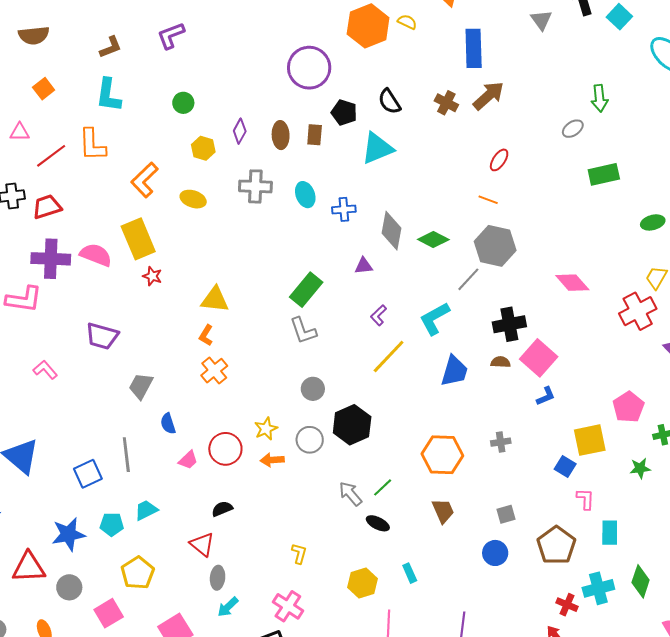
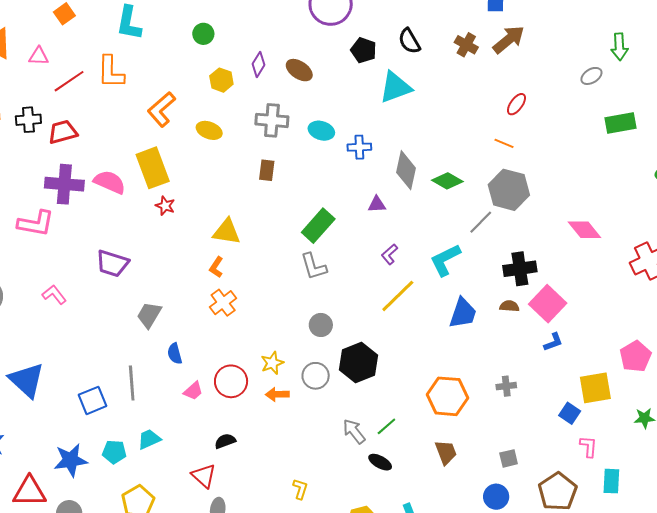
brown ellipse: (281, 135) -> (299, 70), turned -56
brown rectangle: (315, 135) -> (267, 170), moved
cyan ellipse: (305, 195) -> (321, 131), turned -55

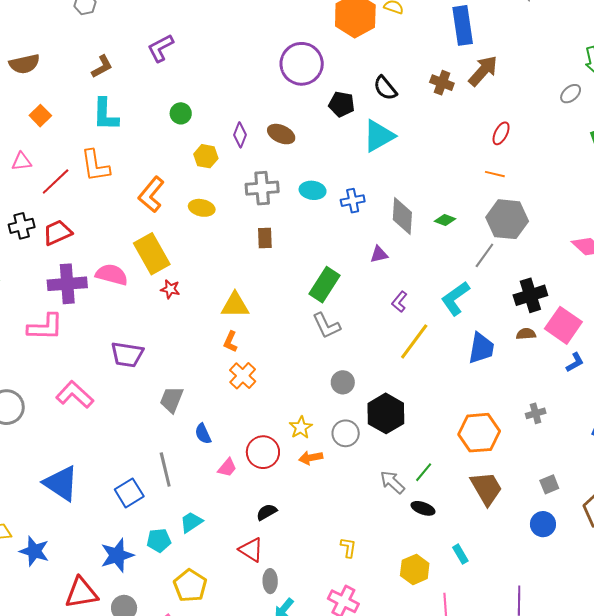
green diamond: (447, 181) -> (445, 220), size x0.7
pink L-shape: (54, 295) -> (75, 395), size x1.5
brown trapezoid: (446, 452) -> (486, 488), size x1.4

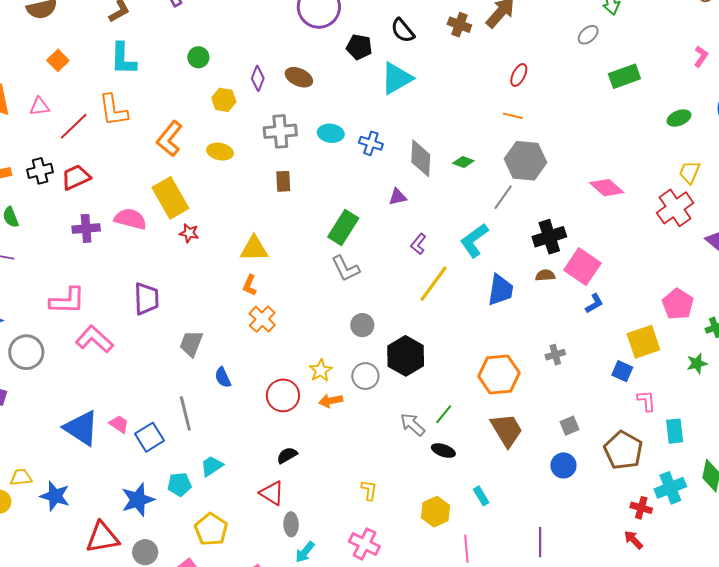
blue cross: (353, 201) -> (371, 143), turned 30
purple cross: (67, 284) -> (86, 228), size x0.7
pink L-shape: (45, 327) -> (67, 301), moved
purple trapezoid: (127, 355) -> (147, 299), turned -100
pink trapezoid: (227, 468) -> (119, 424), moved, turned -95

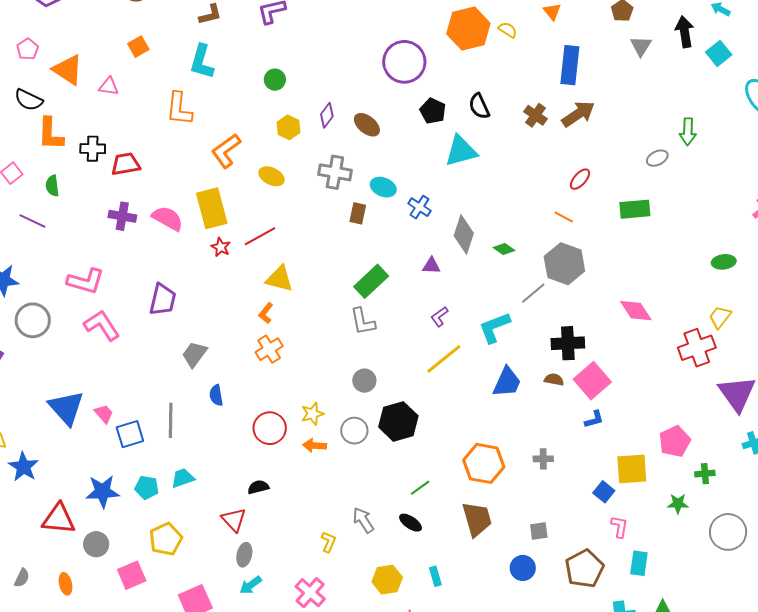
green rectangle: (624, 76) -> (635, 209), moved
red line: (74, 126) -> (260, 236), moved
brown rectangle: (283, 181) -> (358, 213), moved
gray arrow: (413, 424) -> (363, 520), moved

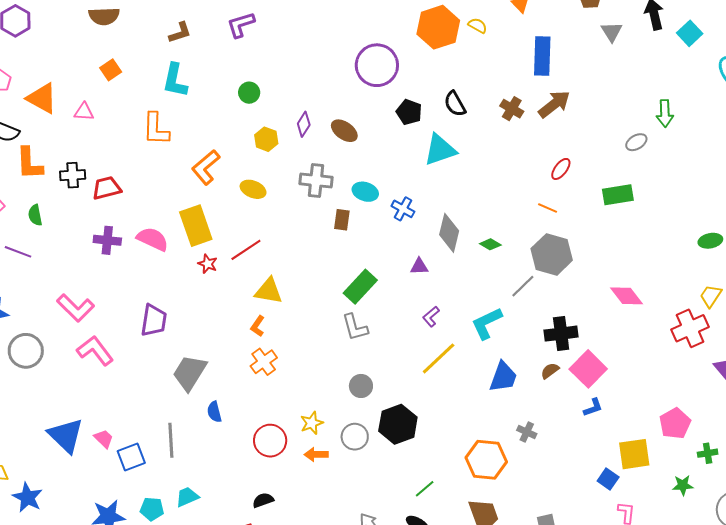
pink L-shape: (86, 281) -> (76, 308), turned 33
gray trapezoid: (194, 354) -> (190, 373), size x1.4
brown semicircle: (554, 380) -> (550, 371), turned -42
gray cross: (543, 459) -> (527, 432), moved, turned 30

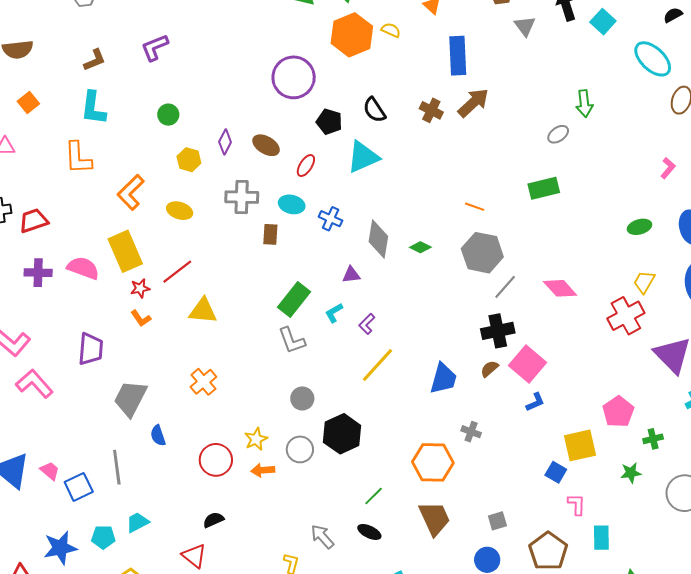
red ellipse: (561, 169) -> (306, 166), moved
red star: (208, 264) -> (140, 288), turned -30
gray line: (523, 286) -> (505, 287), moved
cyan L-shape: (487, 323) -> (334, 313), moved, size x0.6
orange L-shape: (258, 326) -> (141, 318), moved, turned -65

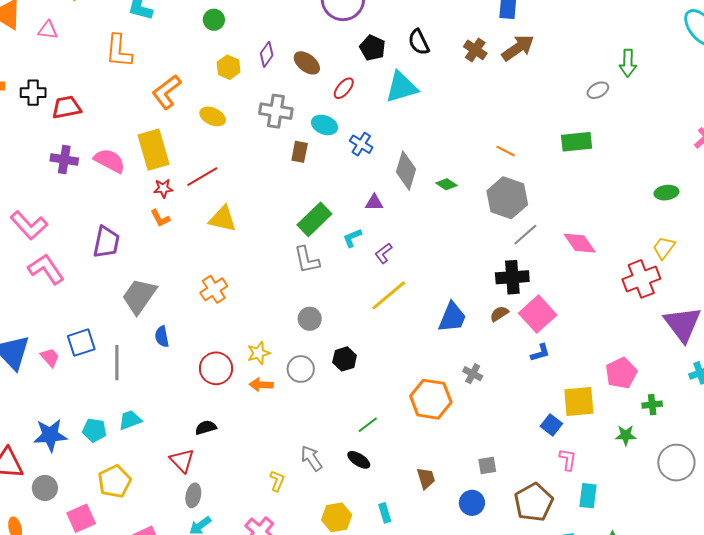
black hexagon: (342, 434) -> (345, 359), size x0.6
blue square: (79, 487) -> (81, 343), moved
brown trapezoid: (434, 518) -> (426, 478), moved, size x0.6

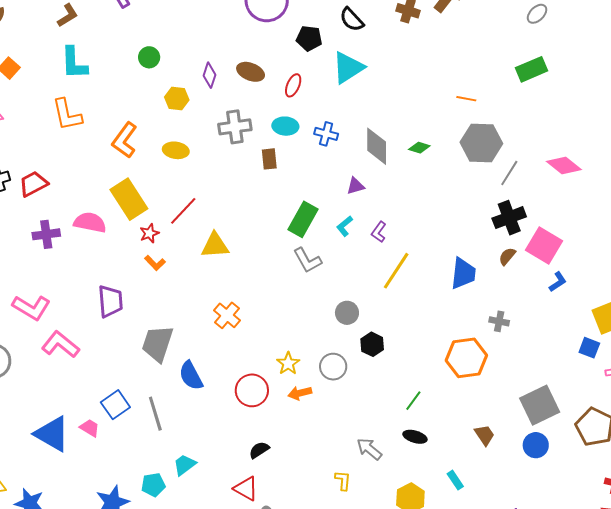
gray circle: (310, 319) -> (347, 313), moved
blue semicircle: (162, 337) -> (191, 376), size x1.4
gray square: (487, 466) -> (540, 405), size x2.0

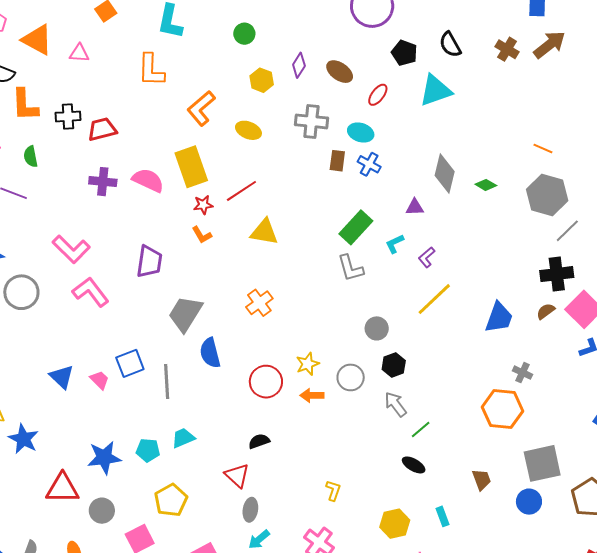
blue cross: (326, 134) -> (369, 164), moved
orange hexagon: (466, 358) -> (502, 409), moved
blue triangle: (52, 434) -> (62, 377), size x0.7
gray arrow: (369, 449) -> (396, 404), moved

